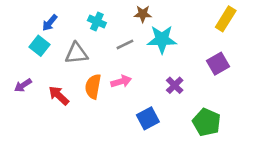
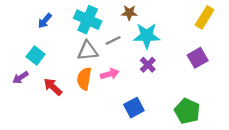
cyan cross: (97, 22) -> (88, 20), size x1.6
cyan square: (40, 46) -> (36, 55), moved
gray triangle: (76, 53) -> (88, 51), moved
purple cross: (175, 85) -> (148, 65), moved

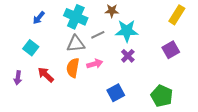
purple arrow: (20, 77) -> (18, 78), moved, turned -48

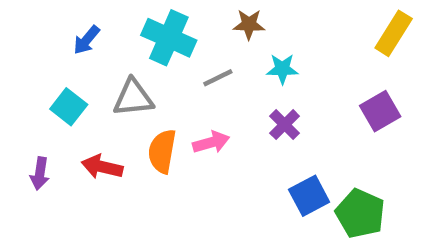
cyan star: (127, 31) -> (282, 69), size x0.6
gray triangle: (76, 44) -> (133, 98), moved
red arrow: (46, 75) -> (102, 167), turned -30
blue square: (116, 93) -> (309, 196), moved

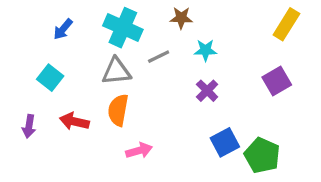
gray triangle: (133, 98) -> (116, 71), moved
pink arrow: (211, 142) -> (139, 151), moved

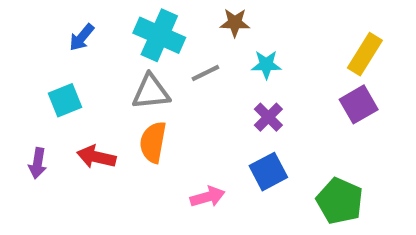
yellow rectangle: (286, 24) -> (365, 54), moved
cyan square: (50, 78) -> (65, 100), turned 30
blue square: (225, 142) -> (268, 172), moved
pink arrow: (139, 151) -> (208, 197), moved

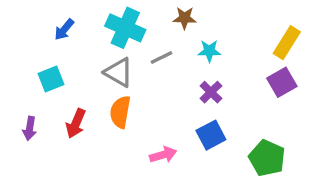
gray triangle: (151, 92) -> (119, 72), turned 36
red arrow: (96, 157) -> (76, 123), turned -80

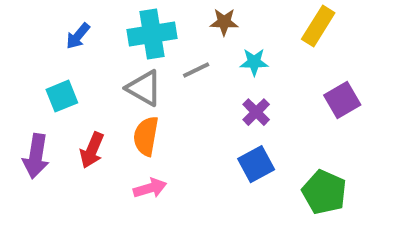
cyan cross: (125, 28) -> (152, 34), turned -33
yellow rectangle: (287, 43) -> (318, 26), moved
purple arrow: (30, 128) -> (36, 156), size x1.5
pink arrow: (163, 155) -> (150, 188), moved

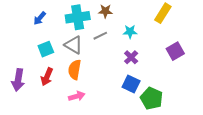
brown star: (224, 22) -> (105, 11), moved
cyan square: (62, 96) -> (46, 49), moved
blue square: (256, 164) -> (131, 84), turned -36
green pentagon: (324, 192) -> (152, 98), moved

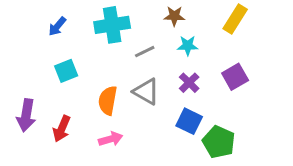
brown star: (105, 11) -> (174, 16), moved
gray triangle: (74, 45) -> (146, 92), moved
purple square: (175, 51) -> (235, 77), moved
red arrow: (47, 77) -> (62, 129), moved

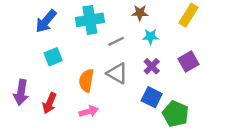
blue arrow: (57, 26) -> (46, 21), size x1.5

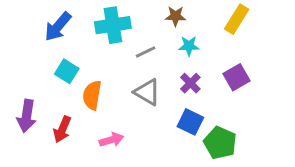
cyan square: (53, 57) -> (67, 71), turned -36
orange semicircle: (86, 81) -> (92, 95), moved

